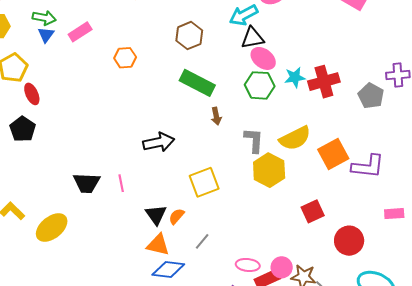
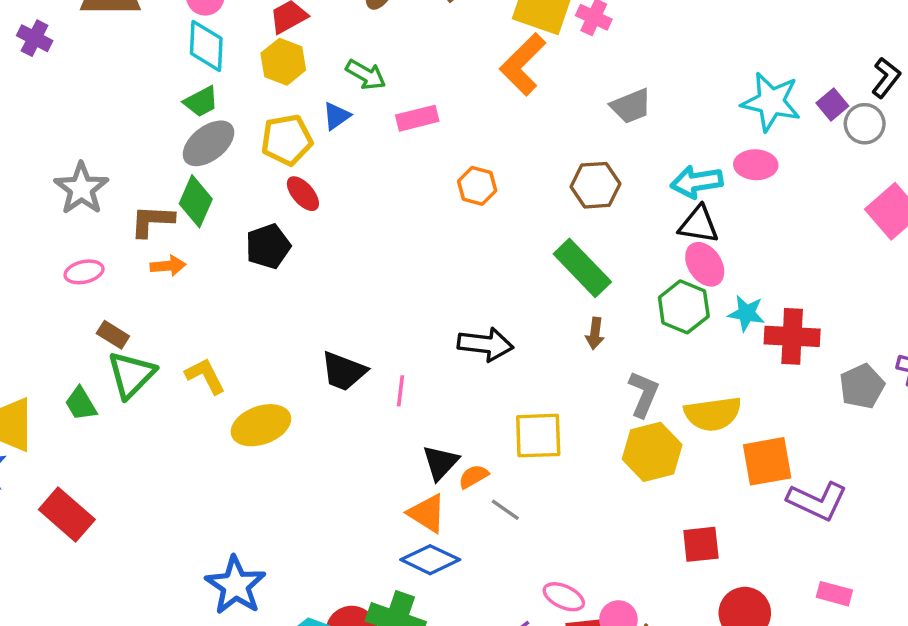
blue triangle: (46, 35) -> (336, 116), moved
red ellipse: (32, 94) -> (303, 194), turned -35
gray line: (202, 241) -> (505, 510), moved, turned 66

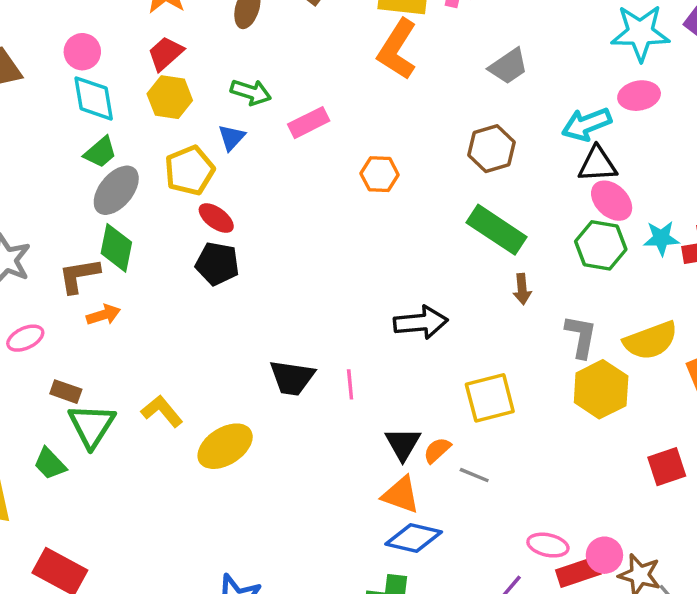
black pentagon: (268, 246) -> (217, 264), moved, turned -30

